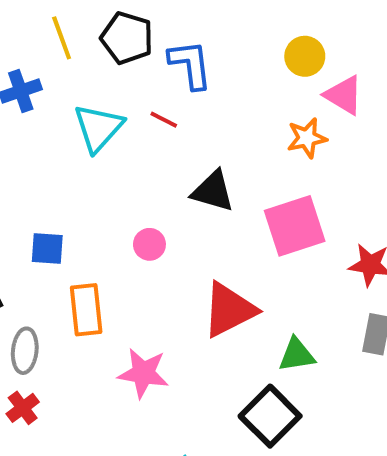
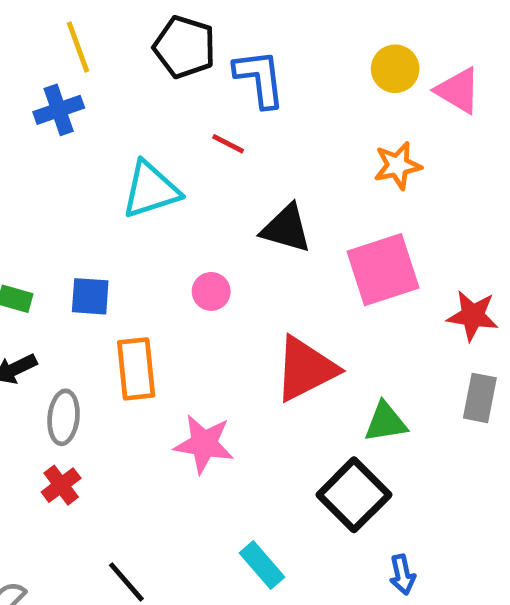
yellow line: (62, 38) -> (78, 47), moved
pink triangle: (344, 95) -> (458, 91), moved
cyan triangle: (98, 128) -> (151, 190), moved, turned 30

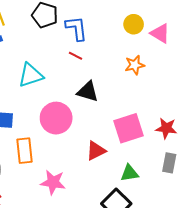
red line: (228, 144) -> (75, 56), moved
pink square: (383, 270) -> (128, 128), moved
pink circle: (211, 291) -> (56, 118), size x2.0
red triangle: (306, 369) -> (96, 151), size x0.7

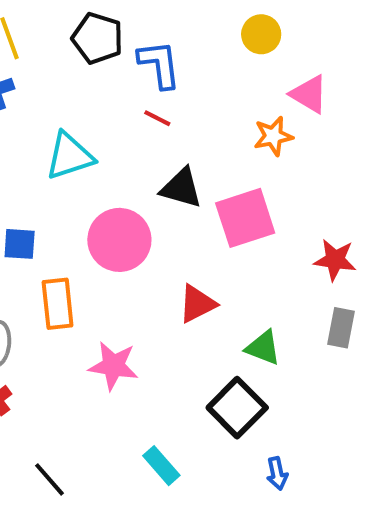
yellow circle: (134, 24) -> (261, 34), moved
pink triangle: (160, 33) -> (309, 94), moved
pink square: (128, 128) -> (245, 218), moved
green triangle: (129, 173) -> (263, 348), turned 30

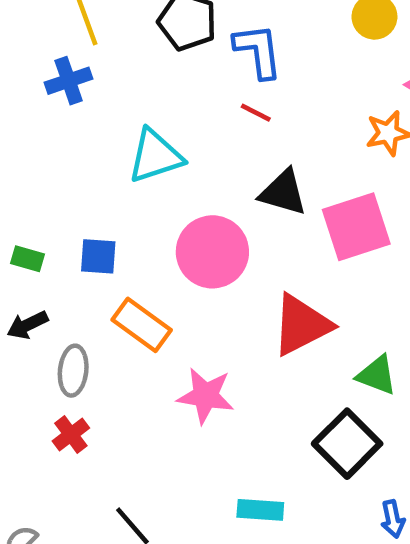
orange rectangle: (58, 304) -> (142, 325), turned -48
red triangle: (197, 304) -> (301, 325), size x1.4
cyan rectangle: (161, 466) -> (260, 510), turned -45

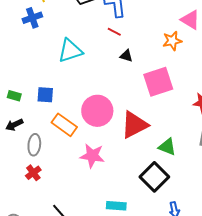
black triangle: (283, 193) -> (126, 56), moved, size x0.6
pink circle: (212, 252) -> (97, 111), moved

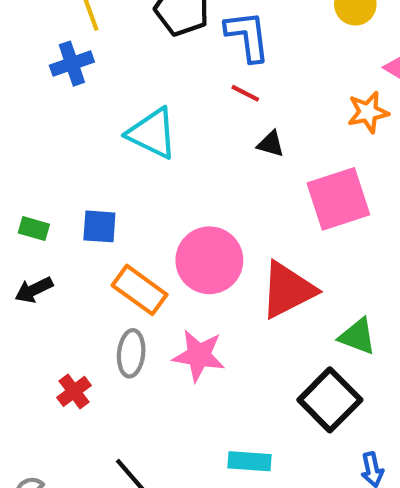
cyan triangle: (70, 51) -> (152, 133), turned 44
gray ellipse: (34, 145) -> (131, 353), moved

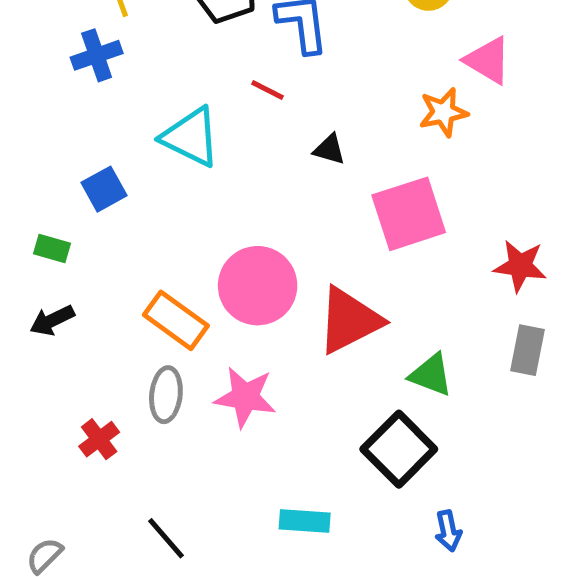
red line: (245, 93) -> (267, 90), moved
blue square: (99, 226) -> (104, 189), moved, turned -33

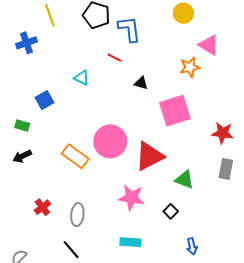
blue cross: (97, 55) -> (26, 43), moved
cyan triangle: (191, 137) -> (82, 78), size x0.6
gray ellipse: (166, 395) -> (77, 215), moved
pink star: (245, 397) -> (131, 198), moved
black square: (399, 449) -> (171, 211), size x0.5

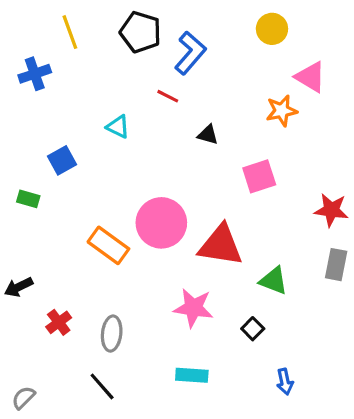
blue L-shape: (129, 29) -> (190, 53), turned 48
pink square: (175, 111) -> (259, 176), size x0.7
black arrow: (22, 156) -> (19, 287), moved
red triangle: (149, 156) -> (221, 245), turned 36

